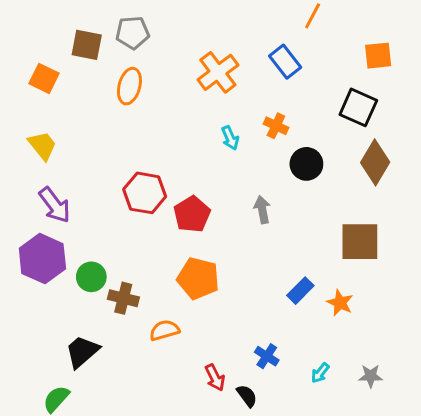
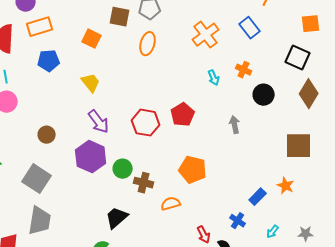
red hexagon: (145, 193) -> (146, 123), moved
red pentagon: (192, 214) -> (183, 115), moved
blue rectangle: (300, 291) -> (258, 197), moved

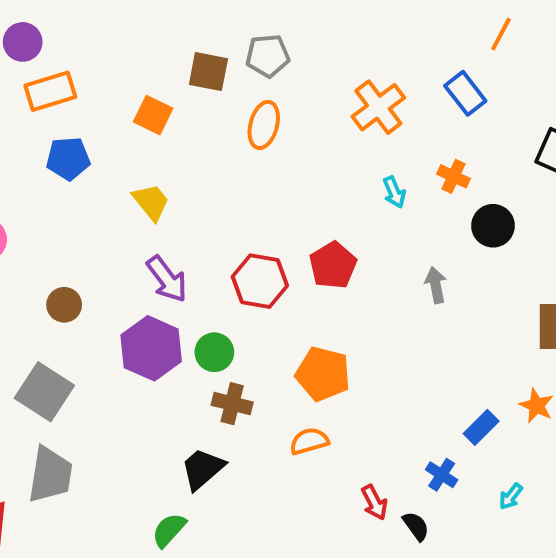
green circle: (123, 169) -> (214, 352), moved
orange pentagon: (193, 170) -> (323, 374), moved
brown cross: (144, 183) -> (232, 404), moved

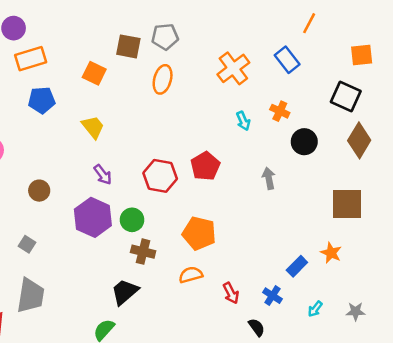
purple arrow: (167, 279) -> (103, 175), size x0.7
gray square: (44, 392) -> (27, 244), size x0.5
red arrow: (374, 502) -> (231, 293), moved

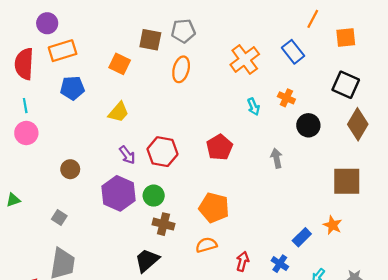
orange square: (362, 55) -> (346, 38), moved
yellow trapezoid: (93, 127) -> (119, 112), turned 80
red hexagon: (160, 176) -> (162, 152), moved
red arrow: (231, 293) -> (243, 261), turned -138

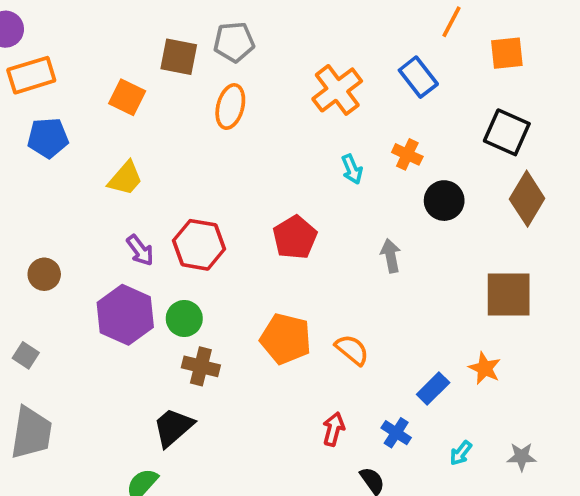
orange semicircle: (206, 245) -> (352, 350), moved, turned 55

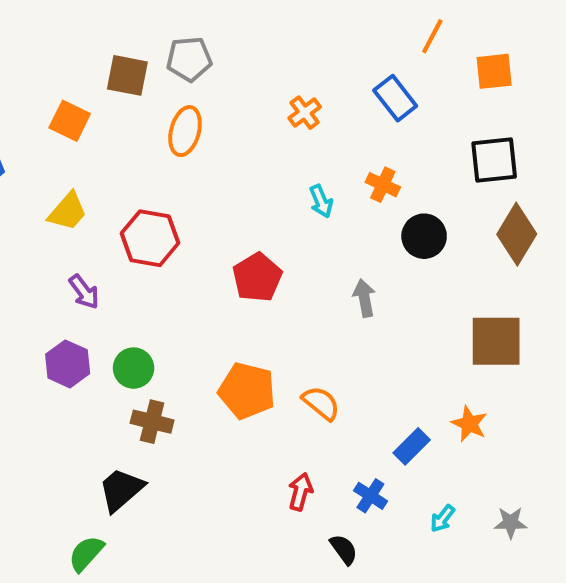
orange cross: (337, 90) -> (305, 113), size x0.6
black square: (507, 132) -> (494, 160), turned -30
red hexagon: (199, 245) -> (150, 238), moved
purple hexagon: (125, 315) -> (68, 364), size x0.7

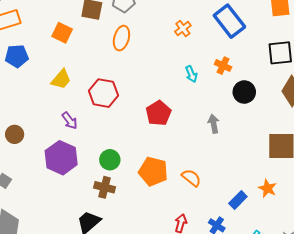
blue rectangle: (395, 98) -> (229, 21), size x1.4
purple hexagon: (68, 364) -> (61, 158), size x1.4
green circle: (134, 368) -> (110, 160), moved

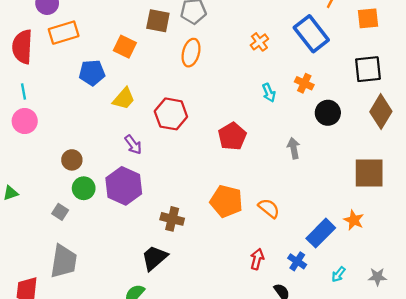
blue pentagon: (17, 56) -> (92, 73), moved
green circle: (110, 160) -> (84, 188), moved
blue rectangle: (238, 200) -> (321, 233), size x1.4

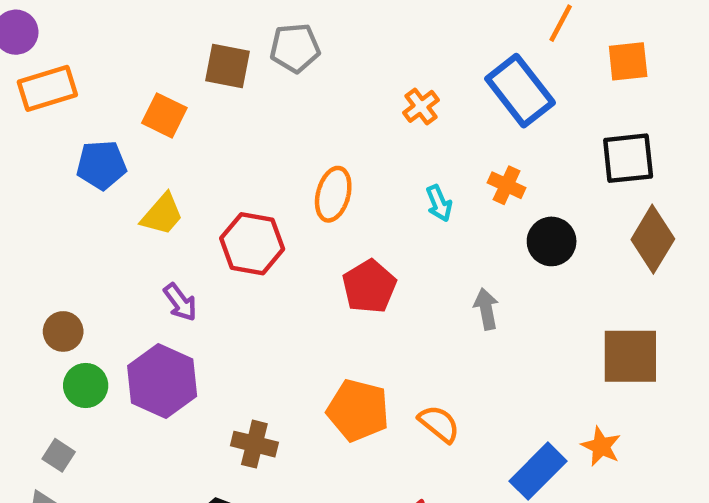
orange ellipse: (191, 53) -> (333, 194), moved
gray square: (60, 212) -> (59, 455), moved

